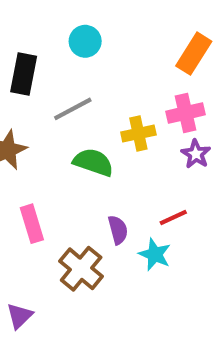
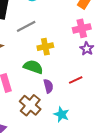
yellow cross: (138, 133) -> (45, 47), moved
green semicircle: (93, 162) -> (33, 67), moved
cyan star: (155, 254) -> (62, 114), moved

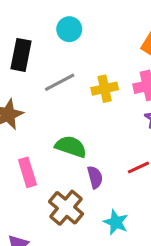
yellow cross: (45, 47) -> (105, 89), moved

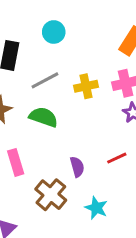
green semicircle: (71, 147) -> (43, 117), moved

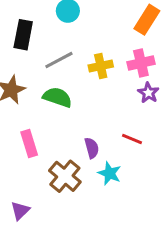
red line: (117, 158) -> (132, 139), turned 48
cyan star: (96, 208) -> (110, 173), moved

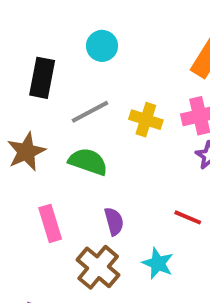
yellow cross: (101, 66) -> (146, 120), turned 30
purple semicircle: (92, 148) -> (114, 221), moved

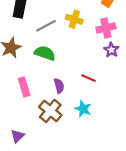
yellow cross: (146, 120) -> (74, 19), moved
red line: (188, 217) -> (88, 78), moved

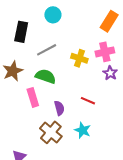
yellow cross: (74, 19) -> (79, 58), moved
pink rectangle: (24, 87) -> (33, 97), moved

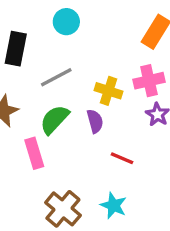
green semicircle: (46, 76) -> (55, 119), turned -66
purple semicircle: (59, 108) -> (95, 121), moved

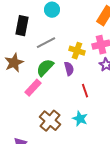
pink rectangle: (34, 153) -> (33, 88), turned 60
red line: (122, 158) -> (85, 91), turned 48

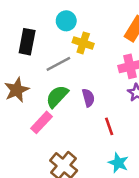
yellow cross: (77, 51) -> (83, 43), moved
cyan star: (80, 119) -> (118, 163), moved

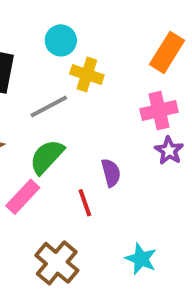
purple semicircle: (88, 98) -> (111, 173), moved
red line: (109, 126) -> (85, 203), moved

